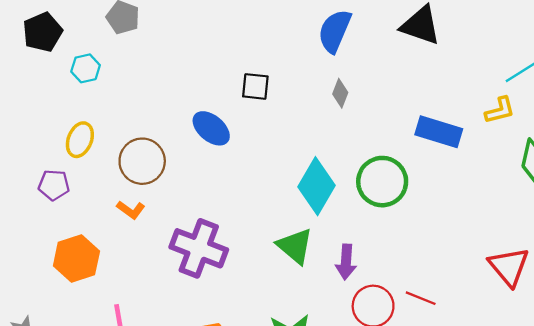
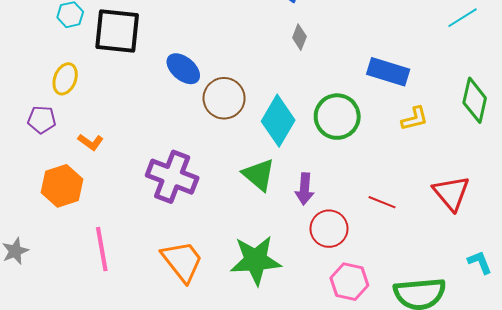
black square: (255, 86) -> (117, 31), moved, size x1.8
yellow L-shape: (500, 110) -> (415, 119), moved
brown circle: (142, 161) -> (224, 98), moved
orange L-shape: (131, 210) -> (91, 142), moved
red line: (421, 298) -> (382, 202), moved

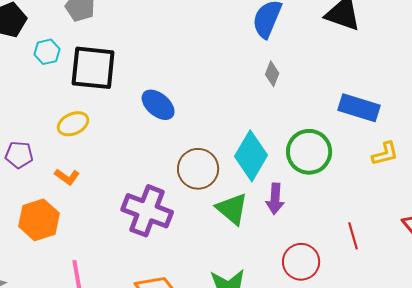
yellow ellipse: (65, 79) -> (73, 124), moved, turned 44
brown circle: (224, 98) -> (198, 169), moved
purple arrow: (305, 189) -> (275, 199), moved
red line: (382, 202) -> (353, 236), turned 52

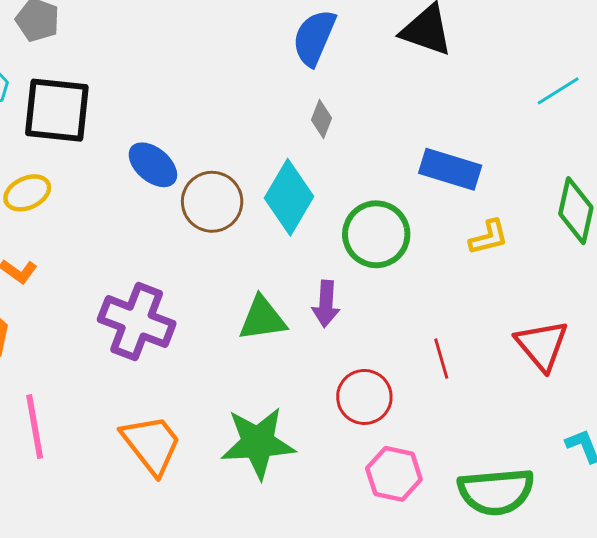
cyan diamond: (251, 156) -> (289, 197), moved
brown circle: (198, 169) -> (212, 202), moved
green triangle: (232, 209) -> (262, 319), turned -48

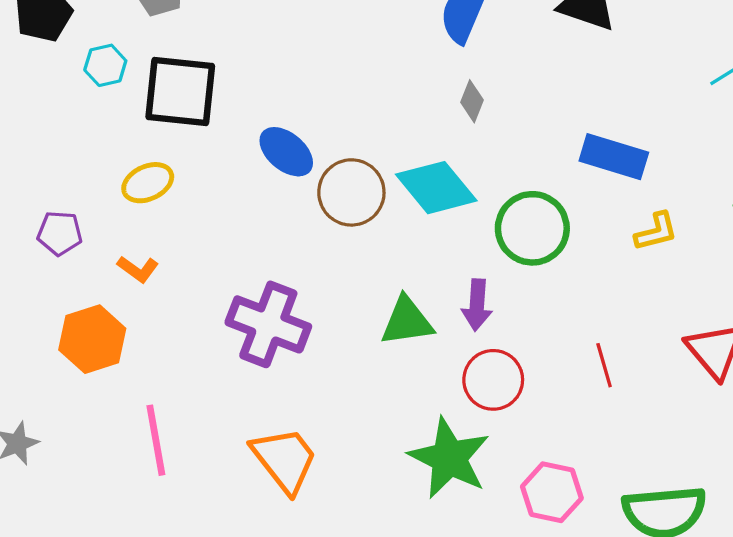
cyan diamond: (289, 197) -> (436, 188), turned -70
red circle: (364, 397) -> (493, 380), moved
green star: (258, 443) -> (449, 458), moved, turned 30

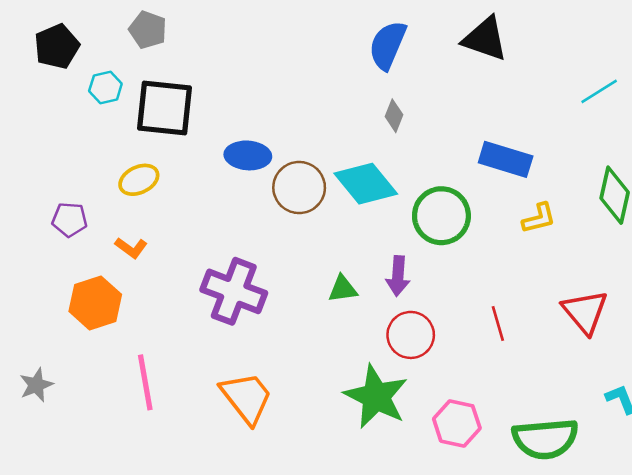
blue ellipse: (286, 152) -> (248, 155), turned -36
green triangle: (407, 321) -> (343, 289), size x0.7

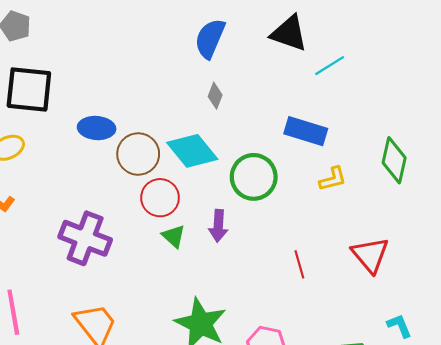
cyan line: (599, 91) -> (330, 66), moved
green triangle: (343, 289) -> (174, 236), turned 50
red circle: (411, 335) -> (160, 198), moved

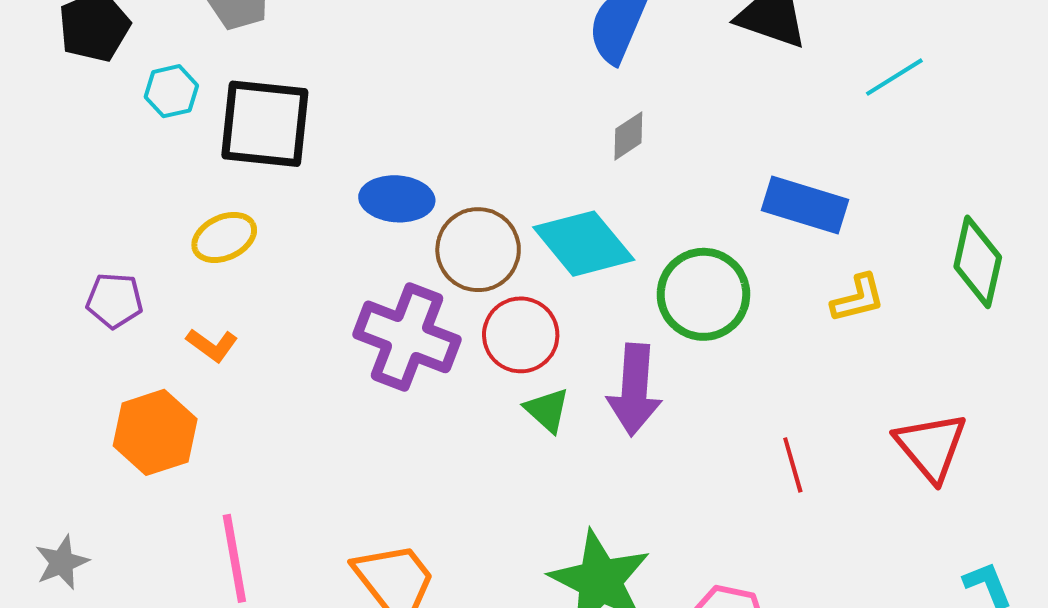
cyan line: (330, 66) -> (894, 77), moved
gray diamond: (215, 96) -> (628, 136), turned 35
purple arrow: (218, 226) -> (634, 390), size x1.4
purple cross: (85, 238) -> (407, 337), moved

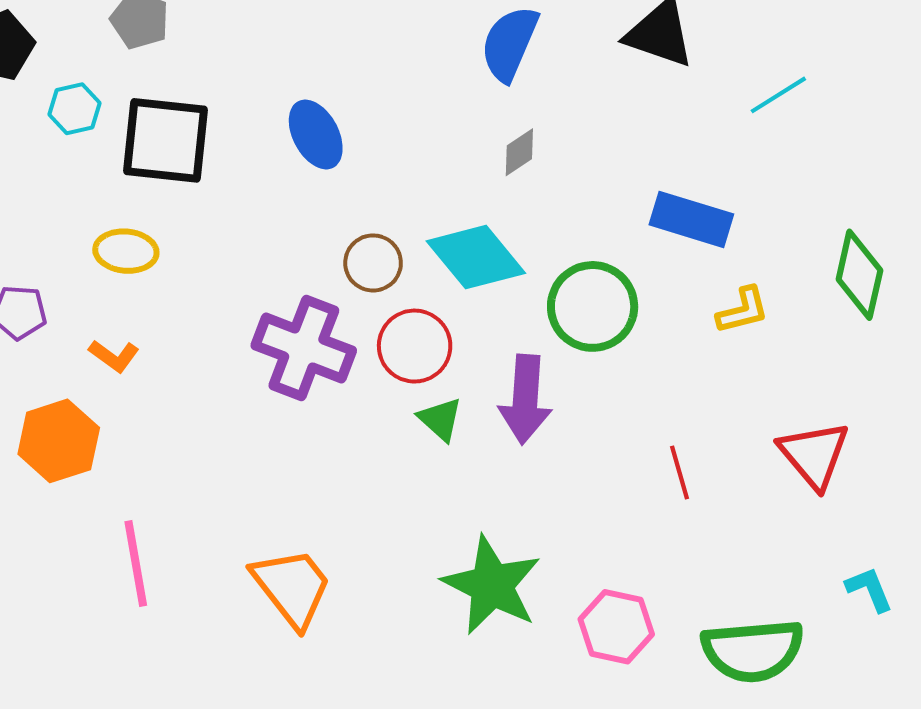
blue ellipse: (397, 199) -> (316, 134), moved, turned 58
yellow ellipse: (224, 237) -> (126, 251), turned 30
brown circle: (478, 250) -> (373, 263), size x0.7

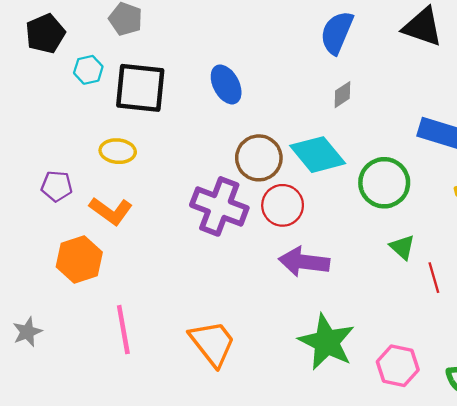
brown circle: (373, 263) -> (259, 158), size x1.4
orange L-shape: (114, 356) -> (111, 211), size x1.5
purple arrow: (525, 399) -> (304, 262), moved, turned 93
green triangle: (440, 419) -> (402, 247), moved

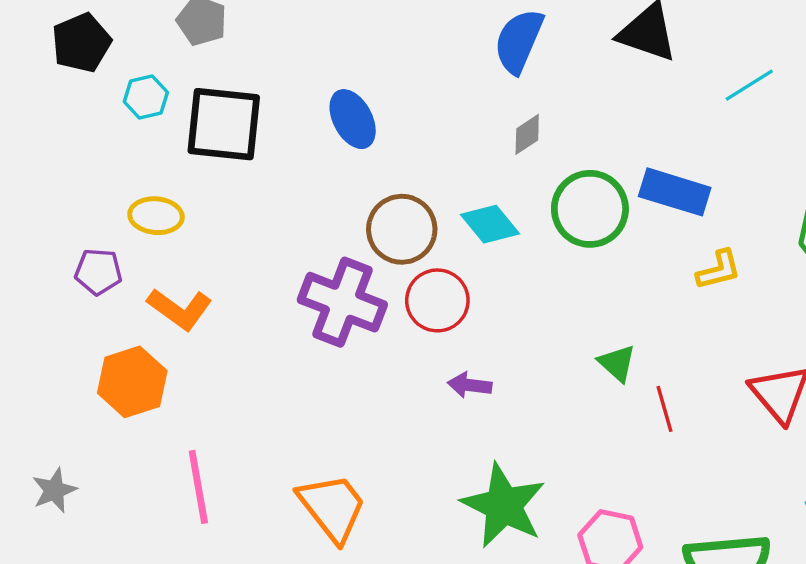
yellow ellipse: (118, 151) -> (156, 216), moved
cyan diamond: (318, 155) -> (490, 224), size x0.7
green circle: (384, 183) -> (590, 209), moved
purple arrow: (304, 262) -> (470, 385), size x0.6

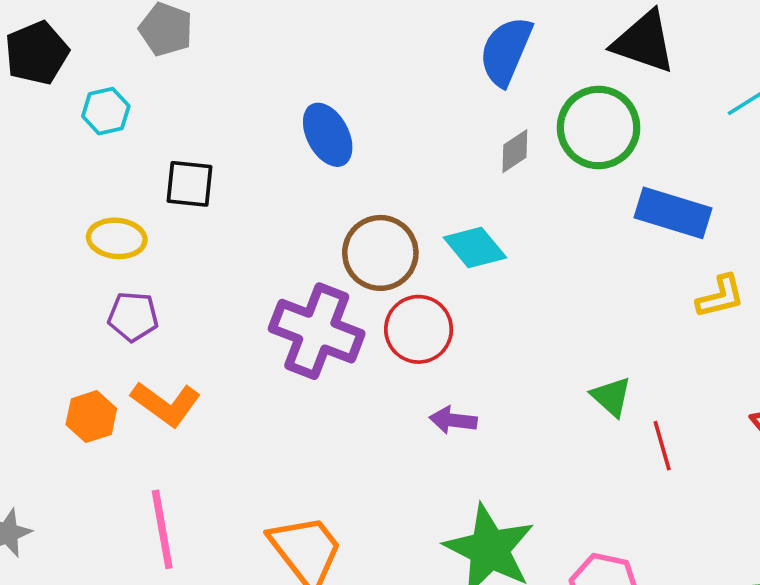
black square: (224, 124) -> (189, 184), moved, size x0.6
green circle: (590, 209) -> (599, 127), moved
purple pentagon: (98, 272) -> (133, 317), moved
orange L-shape: (180, 309) -> (166, 404), moved
orange hexagon: (132, 382) -> (91, 417), size x0.7

